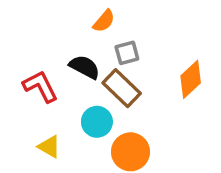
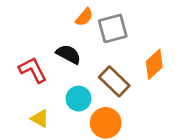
gray square: (127, 53) -> (113, 28), moved, size x1.5
brown rectangle: (122, 88) -> (114, 81), moved

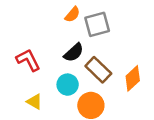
black semicircle: (68, 54) -> (74, 53), moved, turned 110
orange diamond: (154, 64) -> (133, 78), moved

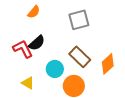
orange semicircle: (72, 14) -> (34, 12), moved
black semicircle: (74, 53) -> (37, 43), moved

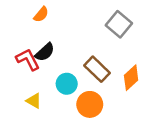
gray square: (79, 20) -> (119, 24), moved, turned -35

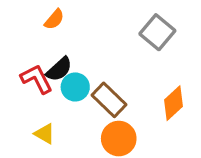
brown rectangle: (97, 69) -> (109, 100), moved
cyan circle: (67, 84) -> (75, 87), moved

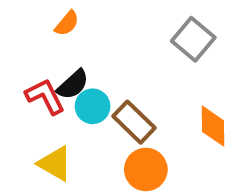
orange diamond: (173, 103) -> (213, 126), turned -48
yellow triangle: (45, 134) -> (55, 164), size x1.4

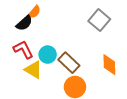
black semicircle: (73, 85) -> (24, 23), moved
yellow triangle: (55, 164) -> (33, 70), moved

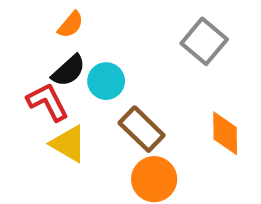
black semicircle: (24, 23) -> (69, 71), moved
cyan circle: (48, 55) -> (106, 81), moved

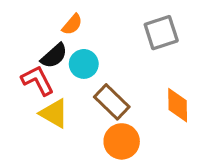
orange semicircle: (71, 25) -> (72, 24), moved
gray square: (204, 41) -> (161, 33), turned 32

